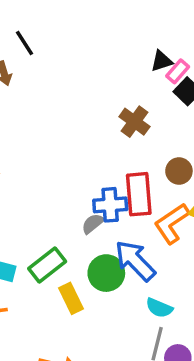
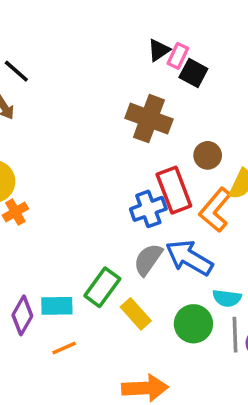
brown cross: (134, 122) -> (149, 119), size x1.4
gray semicircle: (93, 224) -> (148, 259), moved, size x1.4
green circle: (106, 273) -> (193, 324), moved

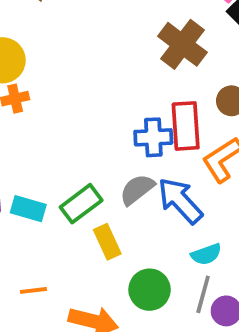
cyan semicircle: (227, 298) -> (206, 254), turned -44
green circle: (193, 324) -> (150, 290), moved
orange line: (64, 348) -> (33, 290), moved

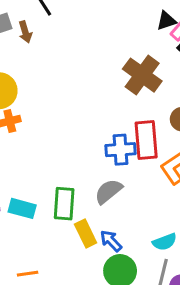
blue arrow: (180, 201) -> (111, 241), moved, size x0.6
green rectangle: (81, 204) -> (64, 204), turned -48

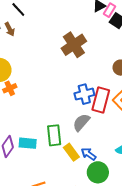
brown cross: (142, 75) -> (74, 45), moved, turned 30
red rectangle: (146, 140) -> (101, 100), moved, turned 30

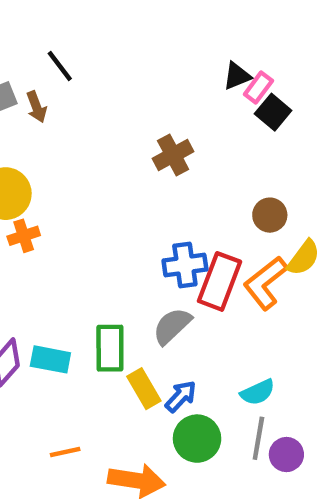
brown cross: (74, 45) -> (173, 155), size x0.7
blue arrow: (89, 154) -> (181, 396), turned 91

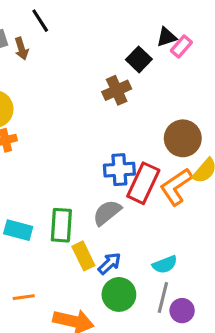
black square: (273, 112) -> (139, 59), moved
brown circle: (270, 215) -> (183, 138), size x1.5

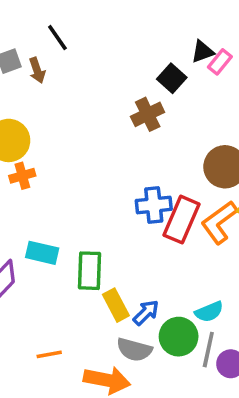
gray semicircle: (107, 213) -> (134, 350), moved, turned -124
cyan rectangle: (18, 230) -> (42, 253), moved
green circle: (119, 294) -> (179, 337), moved

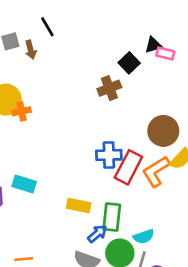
pink rectangle: (220, 62) -> (165, 54), turned 60
orange cross: (22, 176) -> (22, 111), moved
green rectangle: (89, 271) -> (112, 217), moved
yellow rectangle: (116, 305) -> (79, 205), moved, turned -55

